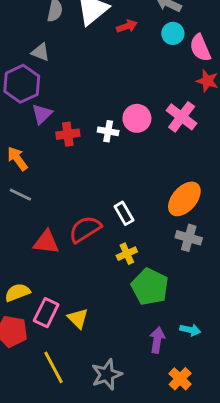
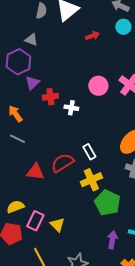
red arrow: (127, 26) -> (92, 36), moved
white cross: (108, 131) -> (71, 108), moved
yellow cross: (127, 254) -> (91, 180), size x1.5

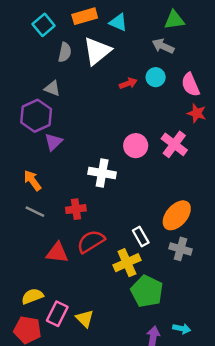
cyan circle: (123, 27) -> (156, 77), moved
red cross: (50, 97) -> (76, 209), moved
white cross: (71, 108) -> (102, 173), size x1.5
white rectangle: (89, 152) -> (141, 236), moved

